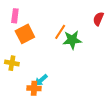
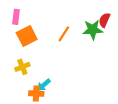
green star: (72, 40) -> (93, 30), moved
yellow cross: (12, 63) -> (22, 67), moved, turned -32

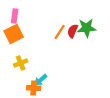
red semicircle: (104, 20) -> (73, 31), moved
orange square: (27, 36) -> (14, 34), moved

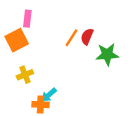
pink rectangle: (15, 16) -> (27, 19), moved
green star: (87, 28) -> (107, 54), moved

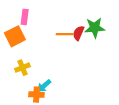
orange line: (72, 38) -> (64, 34), turned 56
green star: (107, 54) -> (95, 28), moved

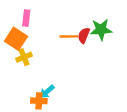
orange square: (15, 36) -> (16, 39), turned -30
yellow cross: (22, 68) -> (24, 57), moved

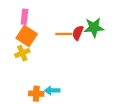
orange square: (16, 39) -> (27, 36), moved
cyan arrow: (47, 92) -> (52, 90), moved, turned 40

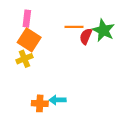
green star: (94, 27) -> (103, 30), turned 30
orange line: (64, 34) -> (74, 27), moved

